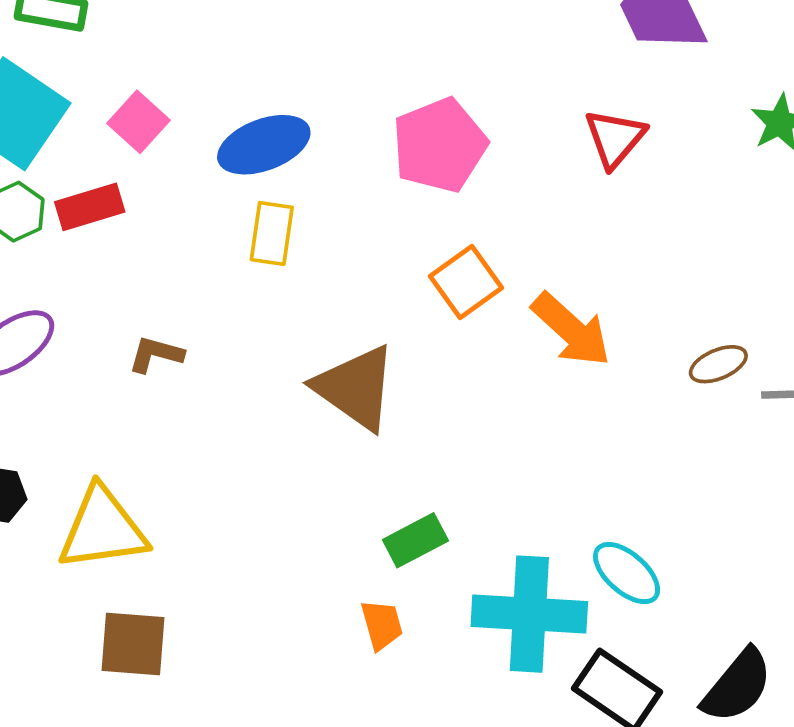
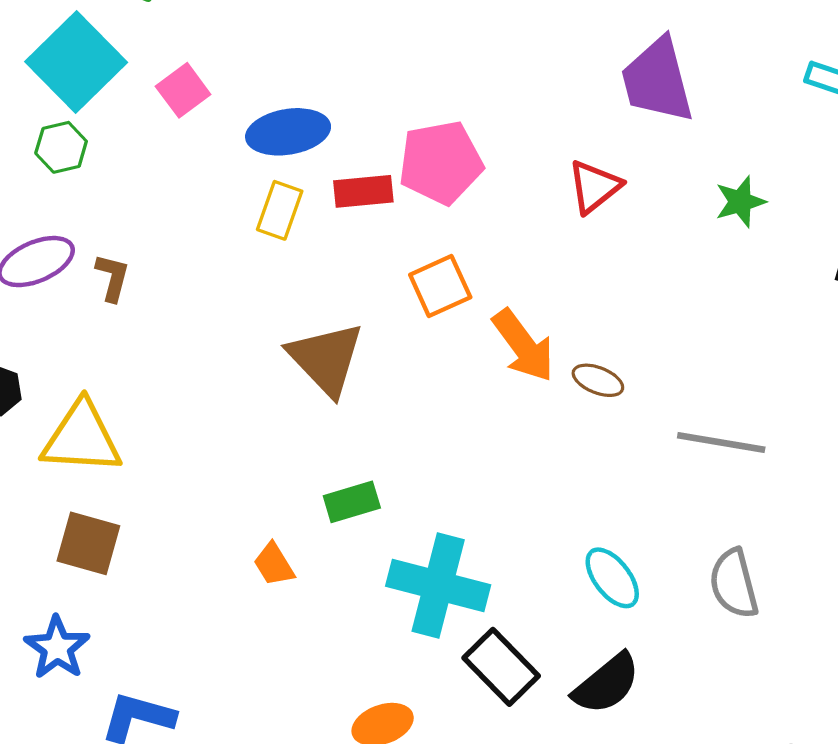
red rectangle: (90, 207) -> (363, 191), moved
brown L-shape: (156, 354) -> (112, 277), moved, turned 78
brown ellipse: (718, 364) -> (598, 380), moved, turned 33
cyan ellipse: (627, 573) -> (612, 578), moved
orange trapezoid: (382, 625) -> (274, 564), moved, turned 153

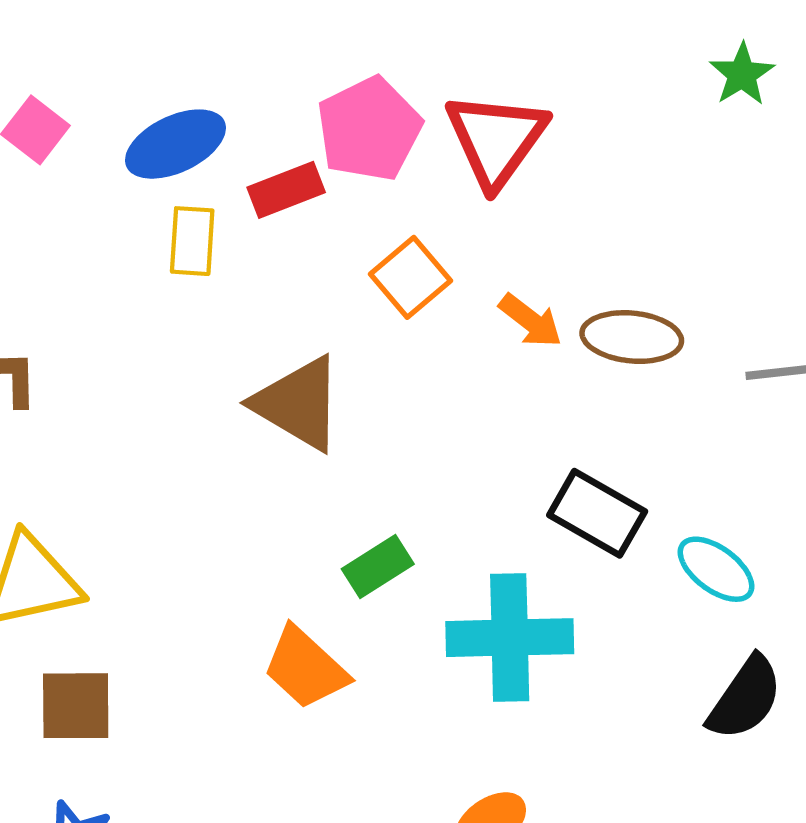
red triangle: (594, 187) -> (496, 139), moved, size x1.5
orange arrow: (523, 346) -> (531, 321), size x0.7
brown ellipse: (598, 380) -> (632, 337), size x1.5
orange trapezoid: (274, 564) -> (305, 668), size x1.6
black rectangle: (501, 667) -> (597, 513), moved

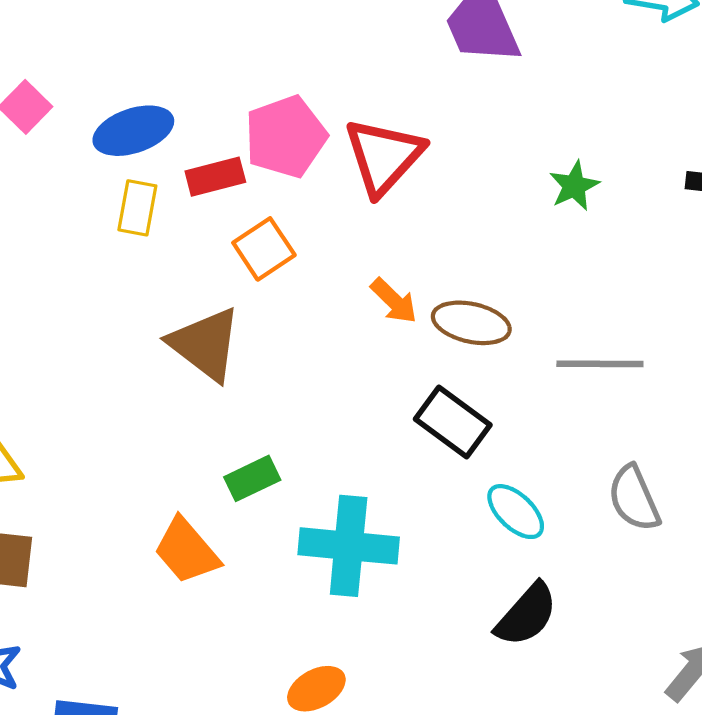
green star: (742, 74) -> (574, 186), moved
orange square: (410, 277) -> (264, 249), moved
black rectangle: (597, 513) -> (453, 422), moved

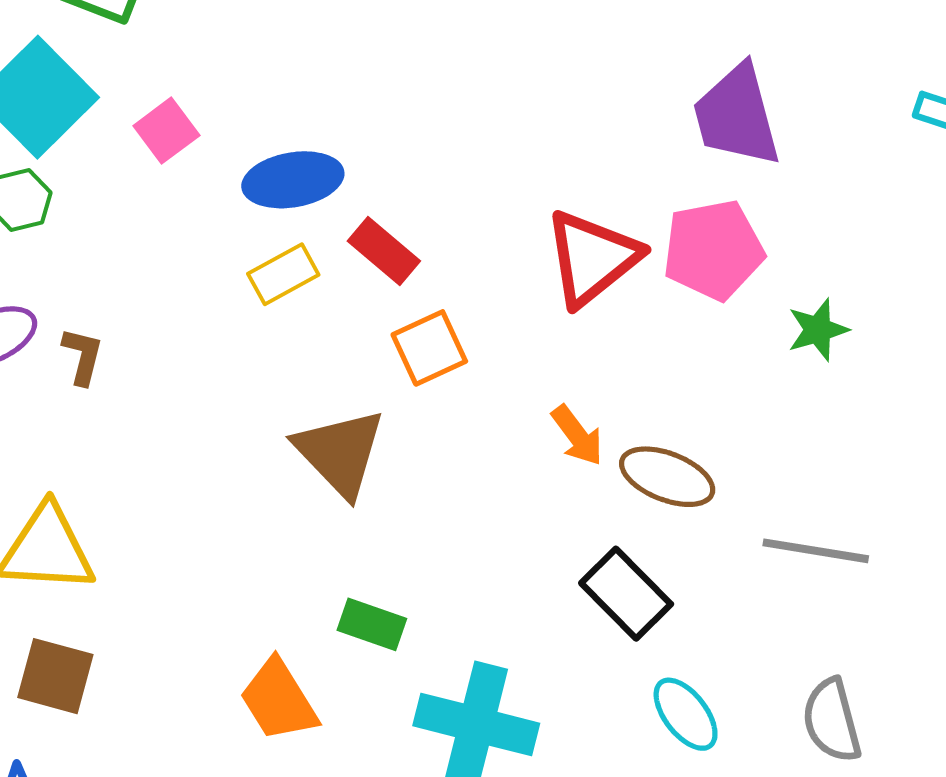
pink pentagon: (286, 137) -> (713, 250), moved
red rectangle: (215, 177) -> (384, 251), turned 46
yellow rectangle: (137, 208) -> (283, 274), turned 42
green rectangle: (252, 478) -> (372, 624), turned 36

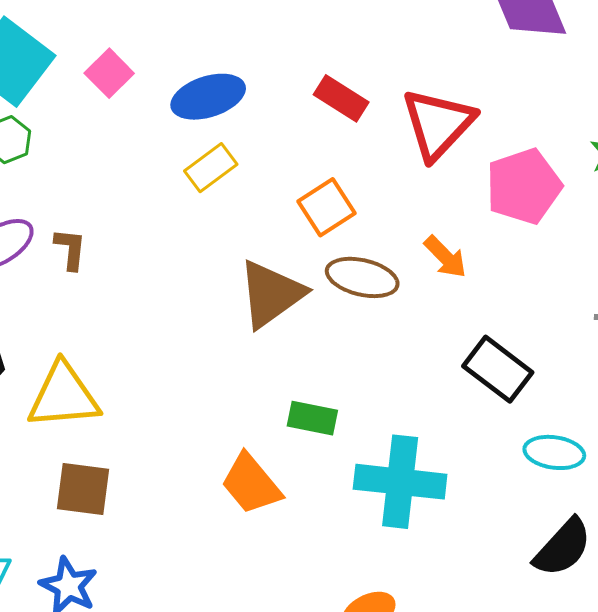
pink pentagon: (713, 250) -> (524, 186), moved
red rectangle: (384, 251) -> (341, 98), moved
brown triangle: (340, 453) -> (271, 294), turned 46
brown ellipse: (667, 477) -> (362, 277), moved
cyan ellipse: (686, 714) -> (554, 452), turned -36

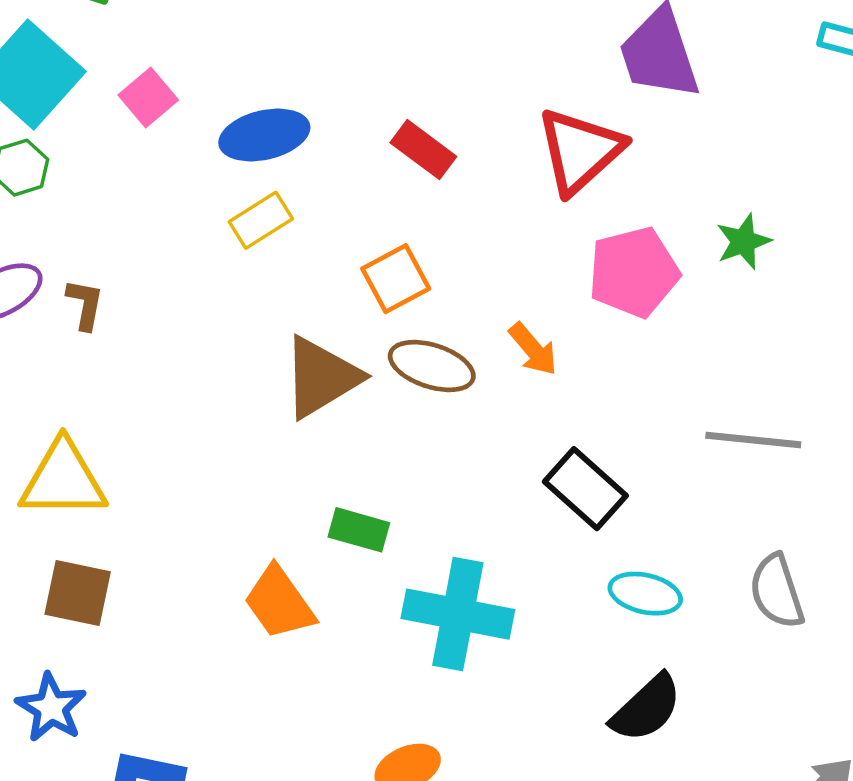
red triangle: (438, 124) -> (580, 151), moved

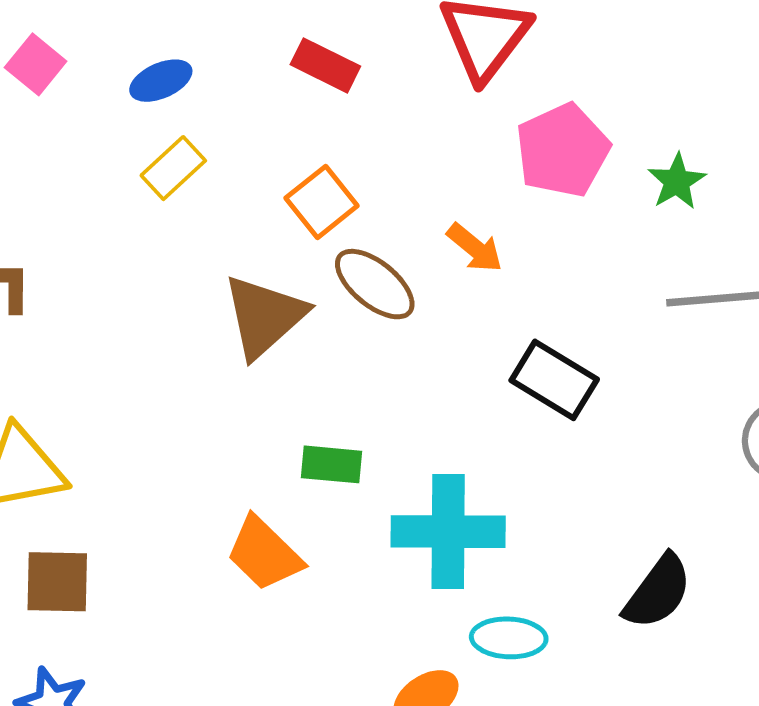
blue ellipse: (264, 135) -> (161, 81), size x0.7
green star: (743, 242) -> (677, 181), moved
brown ellipse: (432, 366) -> (375, 284), turned 32
cyan ellipse: (645, 594) -> (509, 638), moved

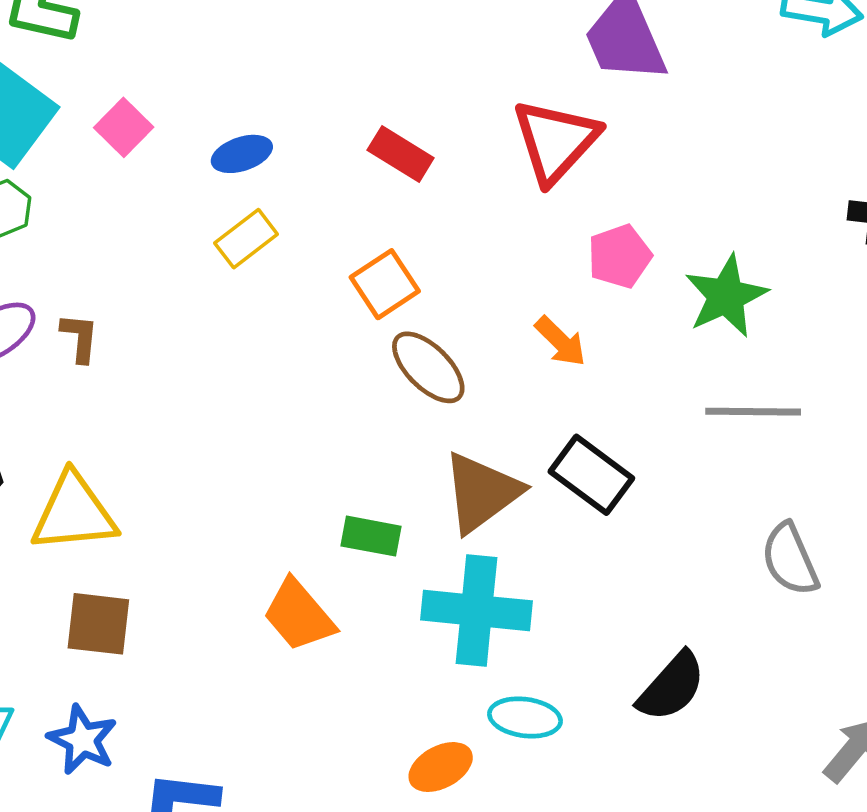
pink pentagon: (562, 150) -> (620, 256), size x0.7
green star: (677, 181) -> (726, 296), size x1.5
orange arrow: (475, 248) -> (561, 341), moved
brown triangle: (264, 316) -> (482, 492), moved

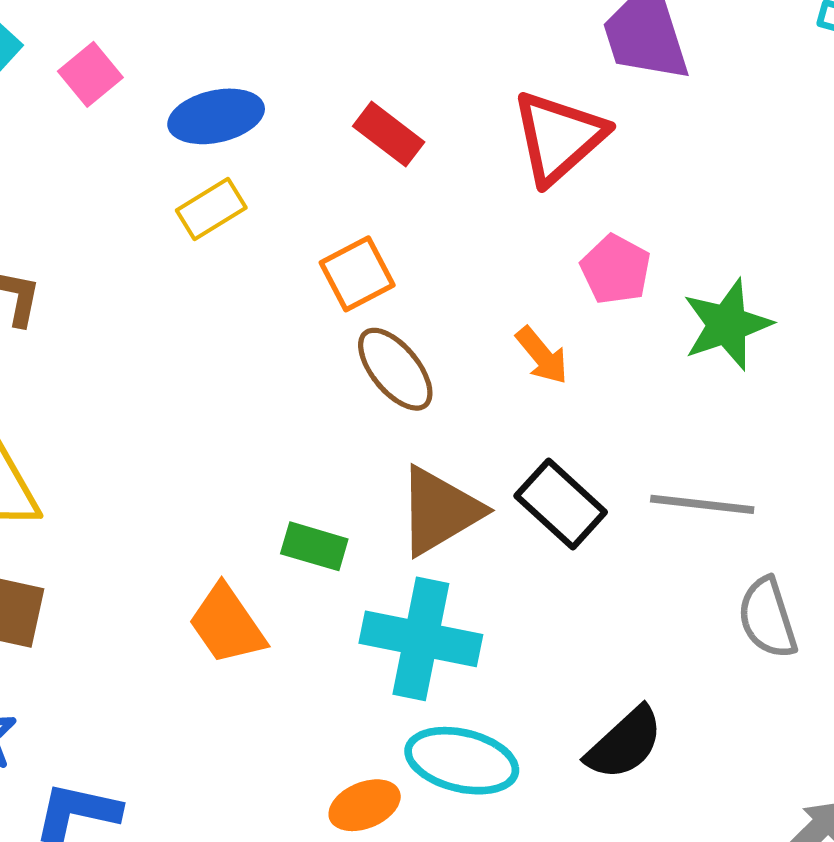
blue ellipse: (242, 154) -> (216, 116), size x1.4
pink pentagon: (620, 256) -> (616, 269), turned -30
gray line: (753, 412) -> (702, 504), moved
cyan ellipse: (525, 717) -> (462, 761), size x1.4

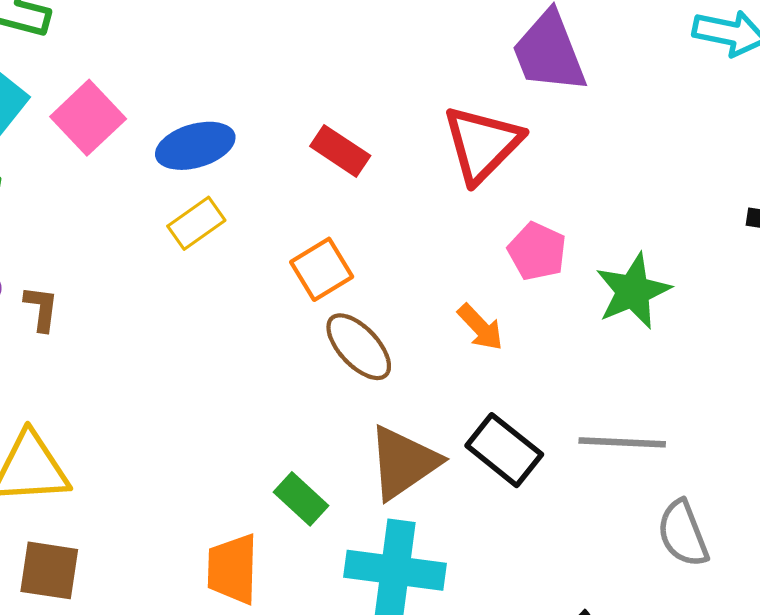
pink square: (90, 74) -> (88, 118), size x1.4
green rectangle: (314, 546) -> (301, 499), turned 30
orange trapezoid: (227, 625) -> (233, 569), turned 40

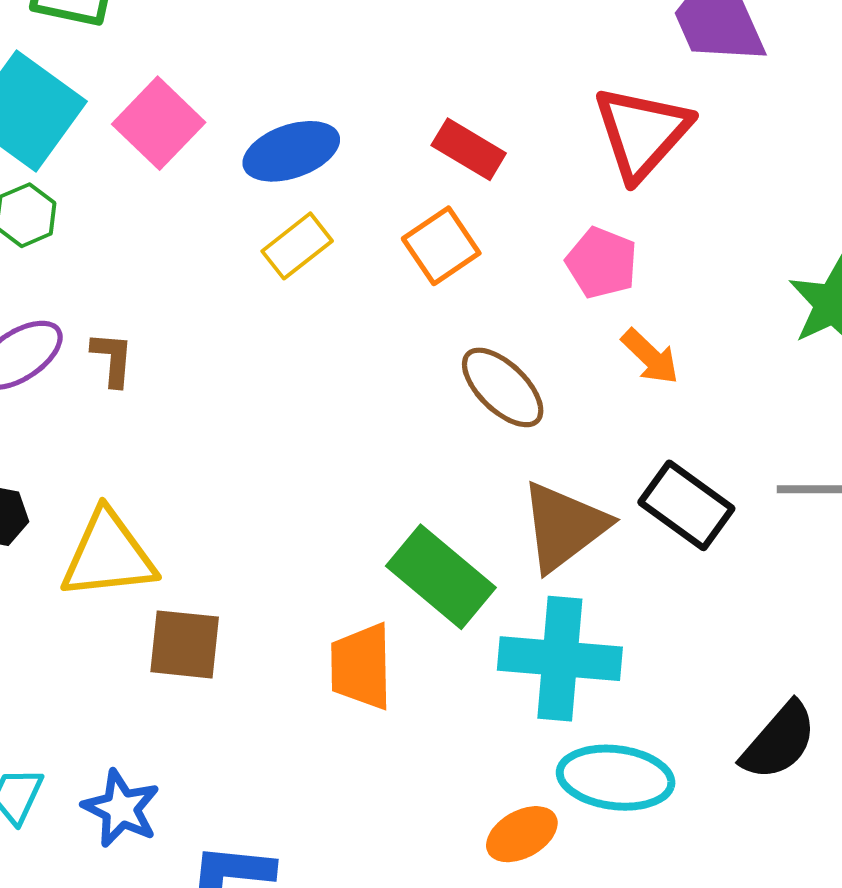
pink pentagon: (537, 251) -> (602, 263), moved
orange square: (322, 269) -> (441, 246), moved
green rectangle: (301, 499) -> (441, 577), size x1.6
brown square: (49, 570) -> (185, 644), moved

